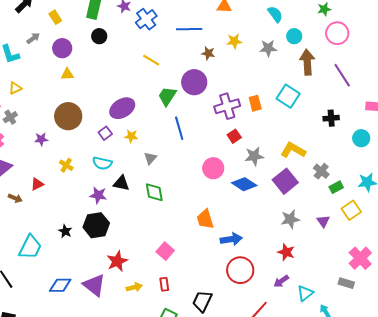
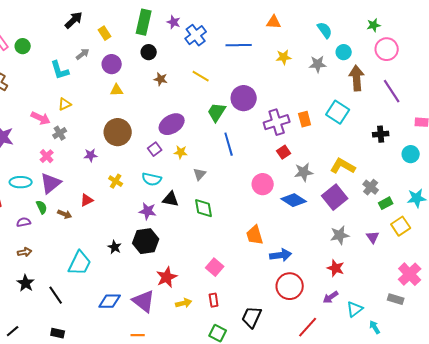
brown star: (208, 53) -> (161, 79), moved

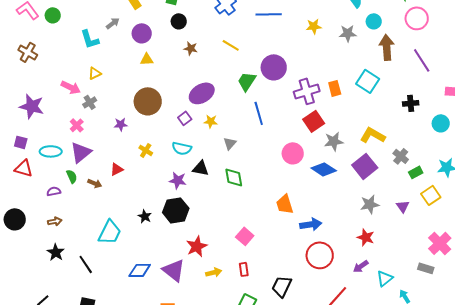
red square: (284, 152) -> (314, 121), size x1.5

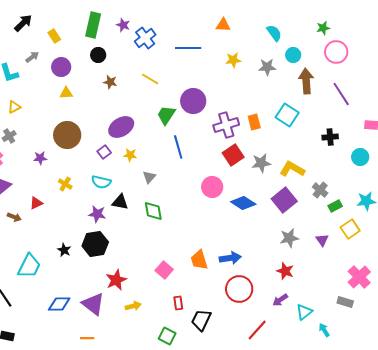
gray star: (334, 141) -> (261, 163), moved
orange trapezoid: (285, 204) -> (199, 260), moved
red rectangle: (244, 269) -> (178, 303), moved

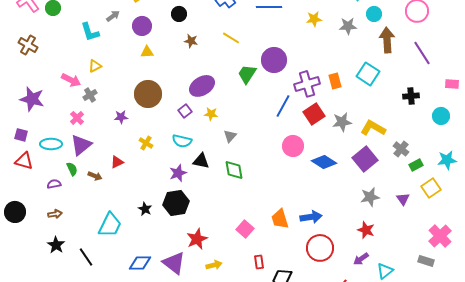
blue line: (178, 147) -> (283, 106), moved, turned 45
purple star: (97, 214) -> (178, 173), turned -30

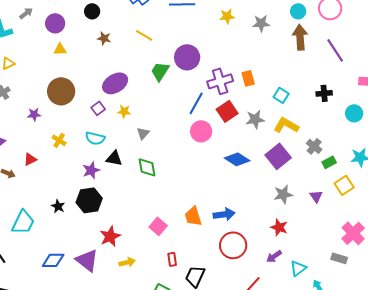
cyan circle: (374, 14) -> (298, 11), moved
cyan square: (368, 74) -> (281, 95), moved, size x0.7
pink circle: (293, 146) -> (201, 131), moved

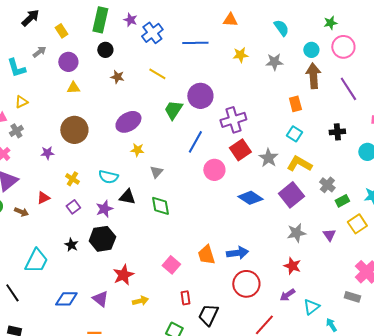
orange rectangle: (248, 78) -> (295, 104), moved
blue line: (196, 103) -> (195, 142), moved
purple square: (98, 108) -> (73, 207), moved
gray star: (255, 119) -> (268, 158), turned -30
purple triangle: (87, 260) -> (100, 299), size x0.7

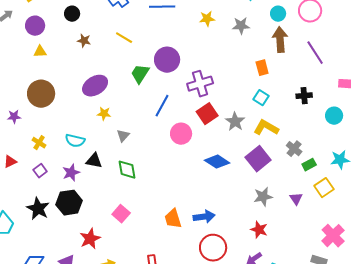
black star: (71, 245) -> (38, 209), size x1.6
pink square: (171, 265) -> (121, 214), moved

